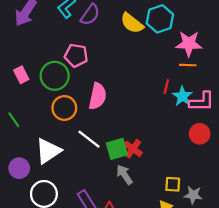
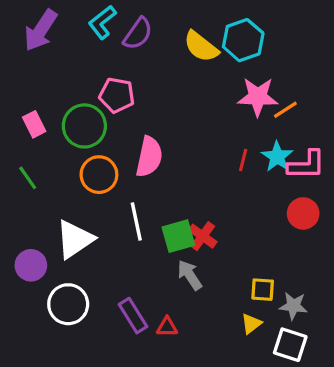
pink star: (189, 44) -> (258, 97), moved
orange line: (188, 65) -> (285, 110), turned -35
red line: (166, 87) -> (243, 160), moved
green line: (14, 120) -> (28, 178), moved
white line: (89, 139) -> (136, 222), turned 40

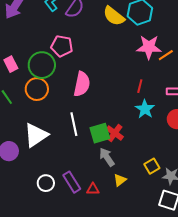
cyan star: (277, 157) -> (145, 109), moved
orange circle: (99, 175) -> (37, 89), moved
yellow square: (263, 290) -> (152, 166), turned -35
white circle: (68, 304) -> (46, 183), moved, size x0.7
yellow triangle: (251, 324) -> (120, 180), moved

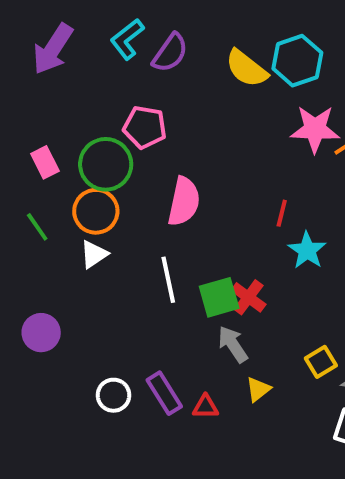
red line: (140, 86) -> (282, 213), moved
white triangle: (36, 135) -> (94, 254), moved, size x0.6

